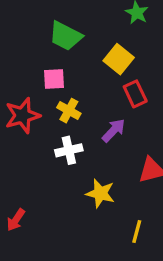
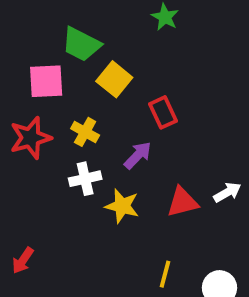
yellow square: (119, 59) -> (114, 79), moved
pink square: (54, 79) -> (46, 81), moved, size x1.4
yellow star: (100, 193) -> (122, 206), moved

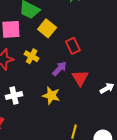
white cross: (85, 179) -> (14, 96), moved
red triangle: (182, 202) -> (80, 78), moved, turned -48

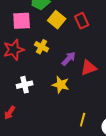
red rectangle: (73, 46) -> (82, 21), moved
red triangle: (80, 78) -> (89, 68), turned 42

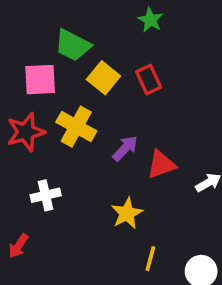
yellow cross: (42, 47) -> (76, 127), size x1.5
yellow star: (61, 85) -> (127, 213), moved, turned 30

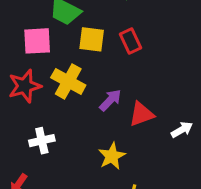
yellow square: (103, 78) -> (92, 39), turned -32

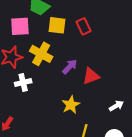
white arrow: (182, 130) -> (116, 106), moved
white cross: (42, 141) -> (23, 83), moved

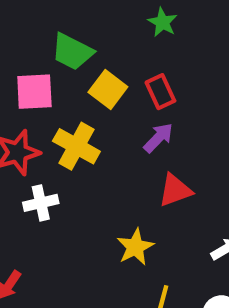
yellow square: (57, 25) -> (108, 90), turned 30
purple arrow: (70, 67) -> (158, 138), moved

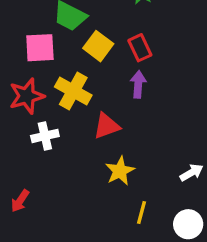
purple arrow: (158, 138) -> (138, 84), turned -40
red triangle: (175, 190) -> (107, 126), moved

